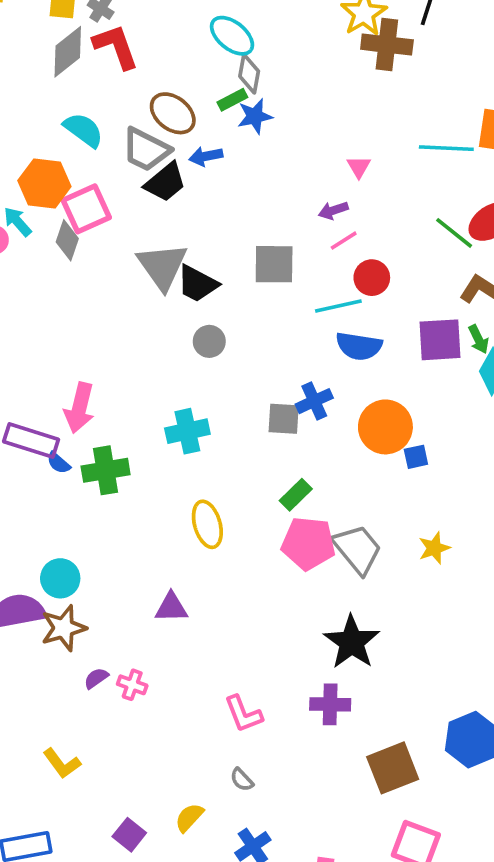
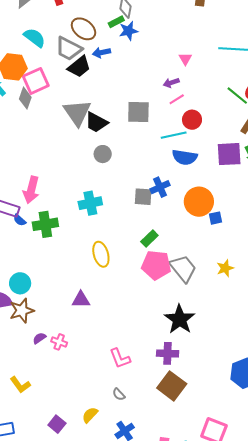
brown square: (393, 768) -> (172, 386), moved, turned -32

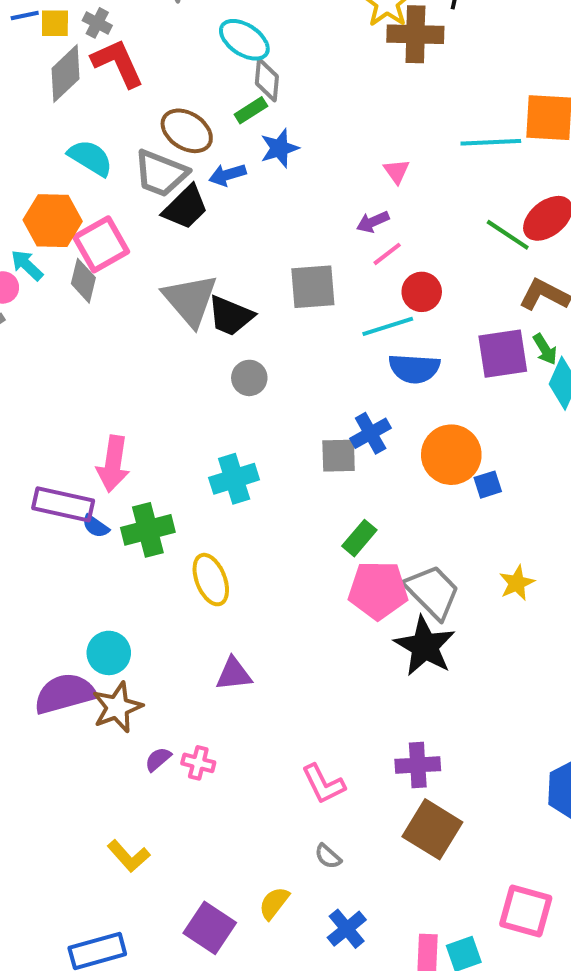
blue star: (129, 31) -> (279, 148), moved
yellow ellipse: (101, 254) -> (211, 580), moved
black star: (180, 319) -> (425, 646), moved
purple square: (57, 424) -> (210, 928), size x1.4

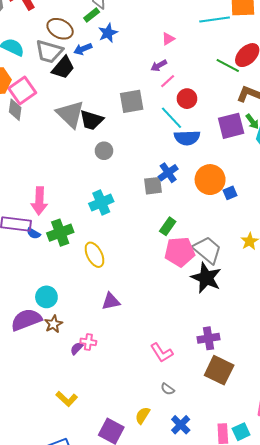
pink triangle: (396, 171) -> (168, 39), turned 40
cyan line: (388, 326) -> (172, 118), turned 70
brown star: (117, 707) -> (53, 324), size x0.7
pink cross: (198, 763) -> (88, 342), moved

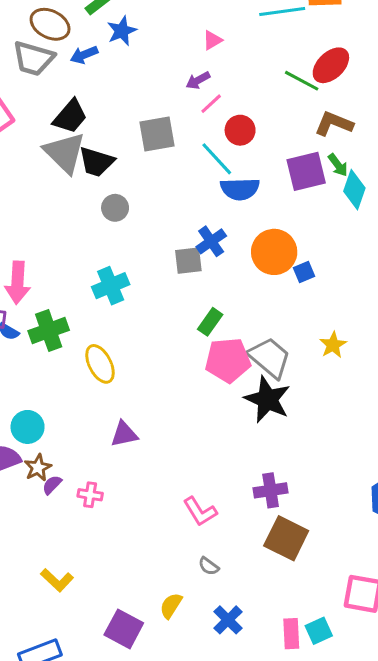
black trapezoid: (63, 68) -> (70, 117), moved
purple semicircle: (77, 348) -> (52, 485), moved

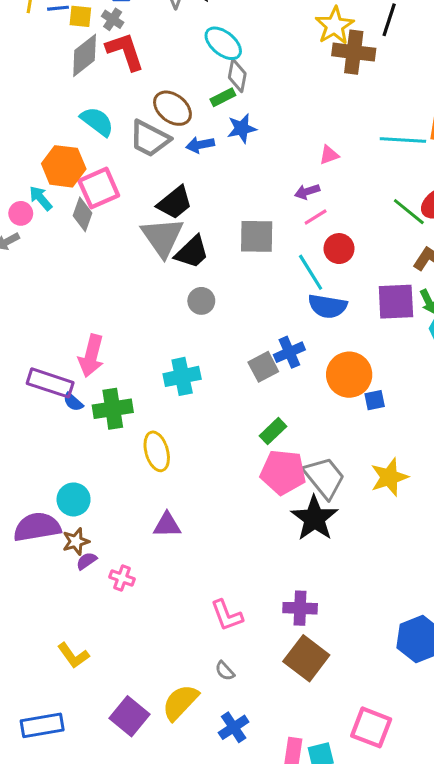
black trapezoid: (96, 162) -> (192, 252), turned -72
gray square: (188, 261) -> (263, 367), turned -32
yellow star: (333, 345) -> (389, 477), size x1.4
yellow semicircle: (171, 606) -> (180, 702), size x1.5

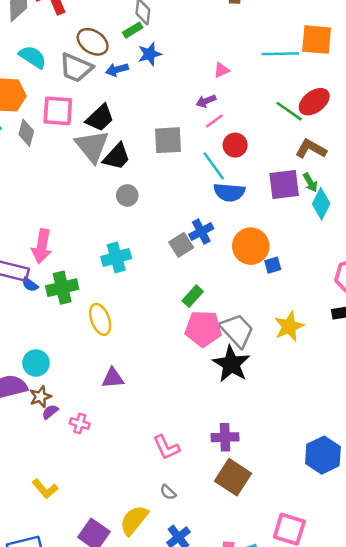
pink square: (99, 188) -> (58, 111), moved, turned 32

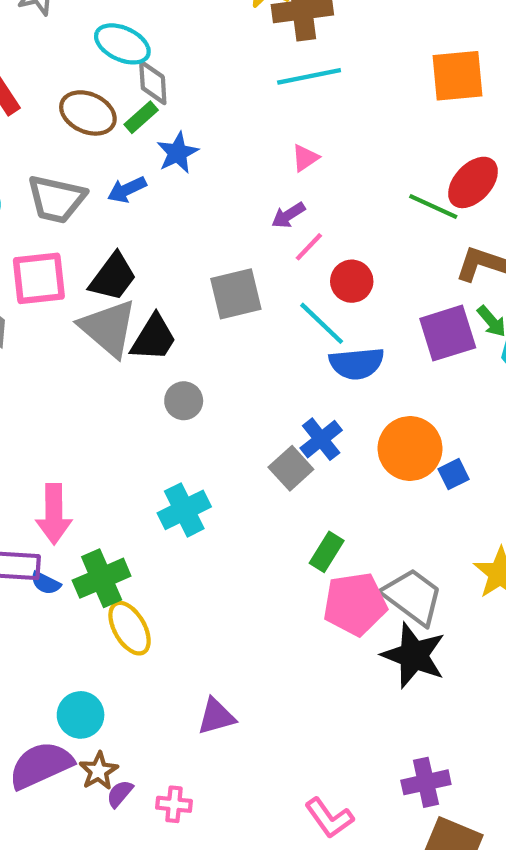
brown ellipse: (93, 42) -> (88, 113), moved
cyan line: (280, 54) -> (309, 76), moved
yellow ellipse: (100, 319) -> (130, 628), moved

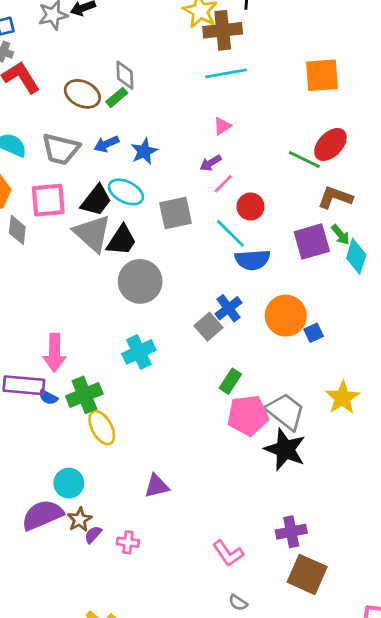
cyan ellipse: (122, 44) -> (126, 192), moved
blue star: (178, 153) -> (144, 151), moved
gray circle: (184, 401) -> (140, 281), size x1.8

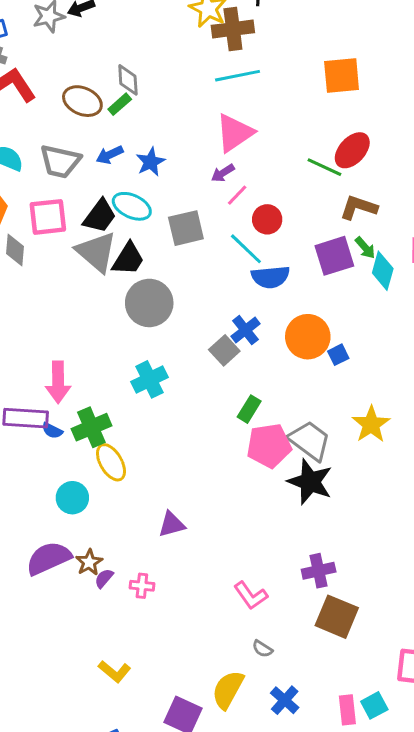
pink triangle: (222, 126) -> (235, 133), size x2.0
cyan circle: (69, 483) -> (72, 498), moved

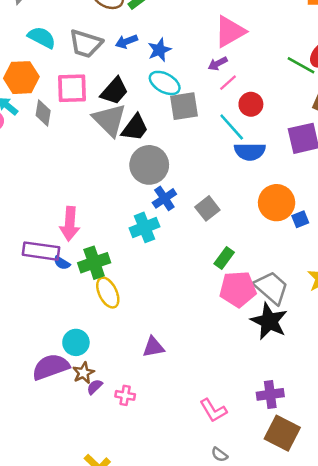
cyan ellipse: (132, 206) -> (165, 83), moved
blue cross: (245, 330) -> (164, 198), moved
cyan circle: (72, 498) -> (76, 342), moved

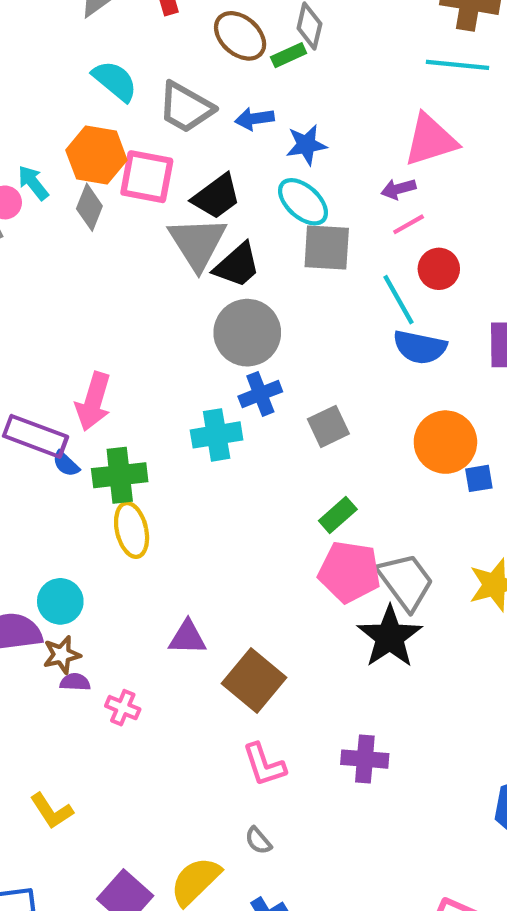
orange hexagon: (21, 78) -> (96, 155), moved
purple semicircle: (95, 387) -> (75, 682), turned 35
brown square: (282, 433) -> (254, 680), moved

